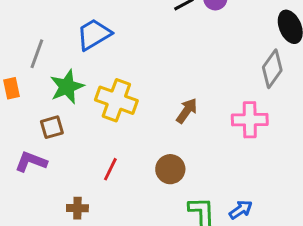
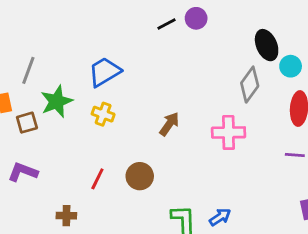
blue trapezoid: (94, 34) -> (104, 72), moved
yellow cross: (116, 100) -> (103, 114), size x0.6
brown square: (52, 127) -> (27, 123), moved
brown circle: (170, 169) -> (140, 176), moved

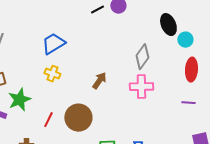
gray diamond: (250, 85) -> (142, 57), moved
green star: (57, 101) -> (19, 100), moved
brown circle: (140, 176) -> (78, 118), size x1.4

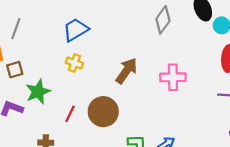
gray diamond: (142, 57) -> (163, 20), moved
brown arrow: (99, 81) -> (126, 71), size x1.4

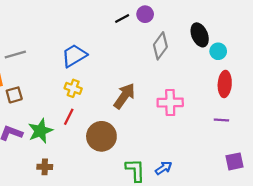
gray line: (16, 29) -> (15, 55), turned 54
green star: (38, 92) -> (40, 131), moved
red line: (70, 114) -> (69, 117), moved

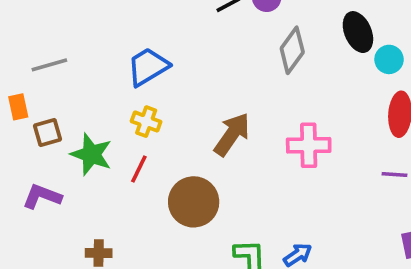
green star: (40, 131) -> (91, 154), moved, turned -30

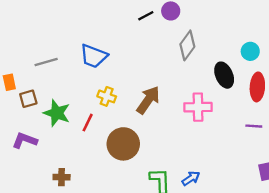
black ellipse: (358, 32) -> (224, 75), moved
gray line: (49, 65) -> (46, 62), moved
blue trapezoid: (148, 67) -> (94, 56), turned -128
yellow cross: (146, 122) -> (107, 96), moved

